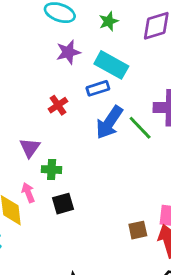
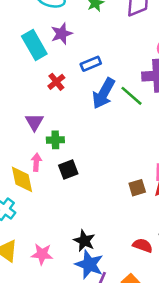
cyan rectangle: (111, 65) -> (34, 45), moved, turned 36
pink arrow: (28, 193) -> (36, 162), turned 30

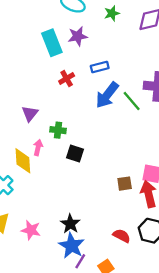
purple triangle: (34, 122) -> (30, 114), moved
black square: (68, 170) -> (75, 154), moved, turned 30

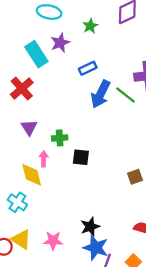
green star: (112, 13) -> (90, 26), moved
red cross: (67, 78) -> (22, 88), moved, size x1.5
black star: (70, 224) -> (90, 227), turned 30

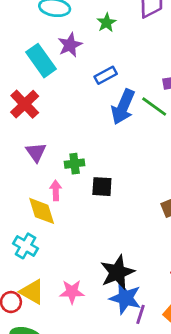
black star: (90, 227) -> (117, 272), size x1.4

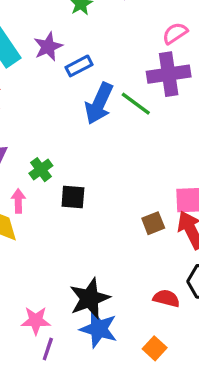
purple star: (70, 45) -> (48, 47), moved
green cross: (75, 164) -> (41, 170), turned -30
purple line: (141, 314) -> (48, 349), moved

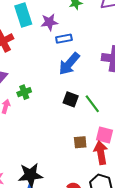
green line: (136, 104) -> (92, 104), moved
black square: (73, 197) -> (71, 99), moved

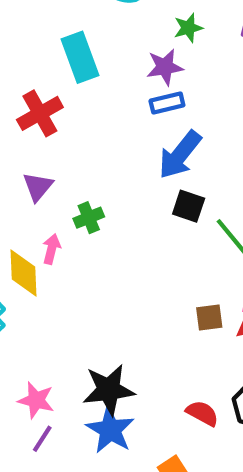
purple star: (49, 22) -> (165, 67), moved
black square: (71, 99) -> (189, 206), moved

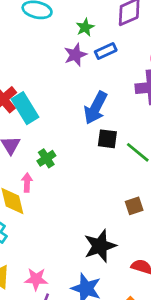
cyan rectangle: (80, 57) -> (25, 108), moved
blue rectangle: (167, 103) -> (106, 51), moved
black star: (109, 390) -> (100, 246), moved

